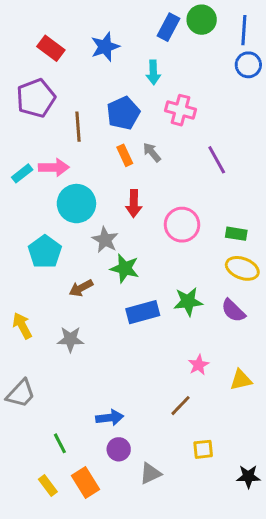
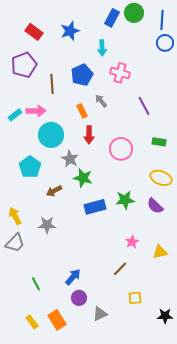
orange rectangle: (125, 155) -> (82, 111), moved
green rectangle: (236, 234) -> (159, 142), moved
gray trapezoid: (21, 394) -> (15, 243), moved
blue arrow: (110, 418) -> (73, 277), turned -42
green line: (60, 443) -> (36, 284), moved

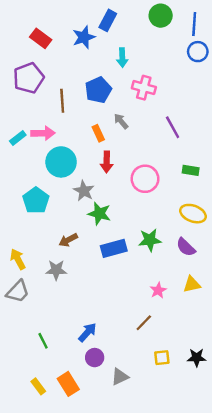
blue rectangle: (112, 18) -> (108, 20), moved
brown arrow: (54, 191) -> (68, 240), moved
yellow triangle: (160, 252) -> (192, 284), moved
black star: (165, 316) -> (197, 358), moved

